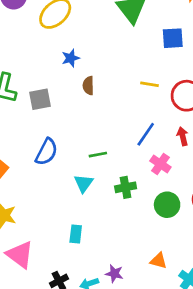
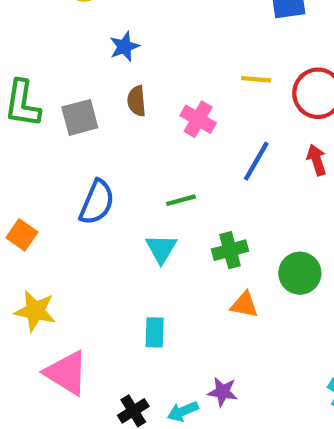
brown semicircle: (88, 86) -> (137, 101), moved
pink cross: (160, 164) -> (198, 119), moved
orange triangle: (158, 261) -> (244, 305), moved

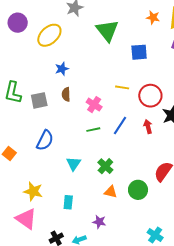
green line: (181, 200) -> (93, 130), moved
green cross: (230, 250) -> (105, 166), turned -35
green circle: (300, 273) -> (138, 190), moved
yellow star: (35, 311) -> (33, 191), moved
purple star: (223, 392) -> (99, 222), moved

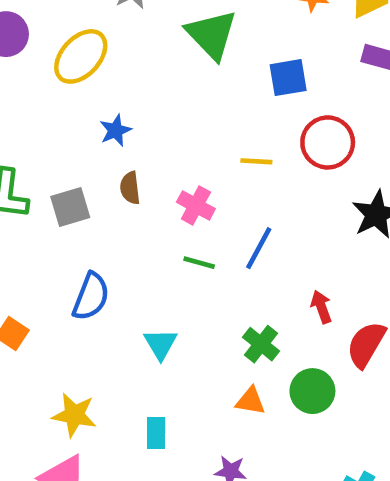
red circle: (150, 96) -> (328, 142), moved
red arrow: (148, 127) -> (321, 307), moved
green line: (93, 130) -> (199, 263), turned 32
green cross: (105, 166) -> (261, 344), moved

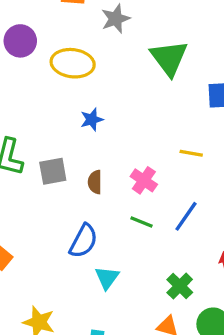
yellow ellipse: (81, 56) -> (73, 63), turned 48
brown semicircle: (130, 188) -> (95, 182), moved
blue semicircle: (91, 297) -> (84, 241), moved

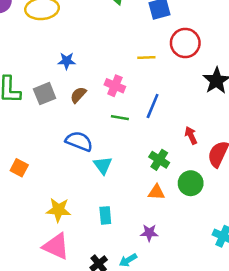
blue star: (92, 120) -> (67, 61), moved, turned 30
brown semicircle: (95, 182) -> (78, 95), turned 54
blue semicircle: (84, 241) -> (79, 141), turned -84

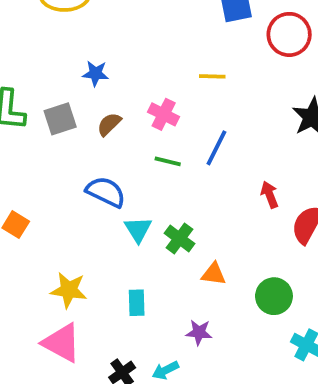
red circle: (185, 43) -> (289, 34), moved
green cross: (159, 160) -> (179, 238), moved
green circle: (191, 183) -> (274, 296), moved

